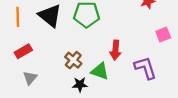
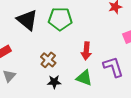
green triangle: (100, 71) -> (84, 78), moved

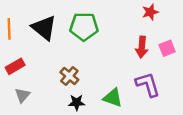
red arrow: (86, 51) -> (142, 47), moved

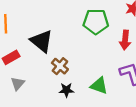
green pentagon: (84, 27) -> (96, 22), moved
black triangle: (44, 28) -> (41, 41), moved

